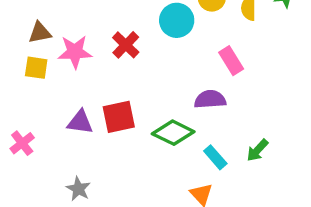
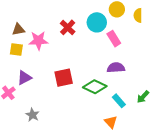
red cross: (126, 45) -> (68, 27), moved
pink rectangle: (231, 61) -> (114, 39), moved
purple triangle: (80, 122) -> (24, 78), moved, turned -35
gray star: (78, 189) -> (32, 115), moved

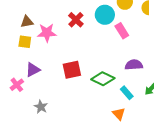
purple semicircle: (116, 68) -> (134, 65), moved

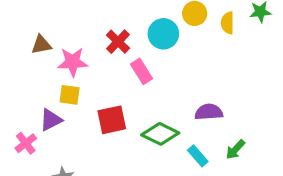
pink rectangle: (122, 31) -> (141, 71), moved
yellow square: (25, 42) -> (70, 95), moved

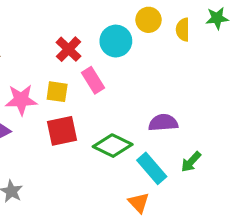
pink star: (73, 62) -> (21, 100), moved
yellow square: (70, 95) -> (57, 92), moved
cyan rectangle: (198, 156) -> (152, 168), size x1.4

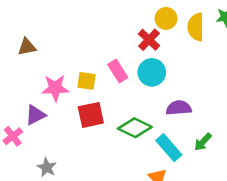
yellow semicircle: (183, 30) -> (196, 27), size x1.4
cyan circle: (116, 41) -> (152, 72), moved
red cross: (69, 49) -> (149, 40), moved

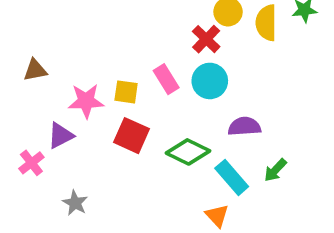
brown triangle: (27, 47) -> (35, 70), moved
red square: (91, 115) -> (132, 136), turned 36

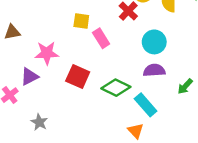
cyan circle: (210, 81) -> (154, 42), moved
yellow square: (126, 92) -> (81, 21), moved
green arrow: (275, 170) -> (185, 86), moved

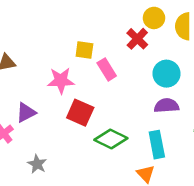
pink star: (47, 53) -> (61, 81), moved
green diamond: (116, 88) -> (111, 139), moved
cyan rectangle: (146, 105) -> (157, 145), turned 30

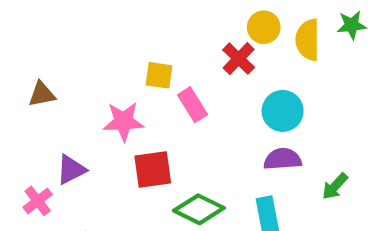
red square: (80, 113) -> (153, 170), turned -32

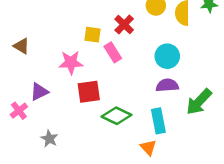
red cross: (239, 59) -> (124, 24), moved
brown triangle: (42, 94) -> (21, 46), turned 42
green arrow: (335, 186) -> (199, 102), size x1.6

